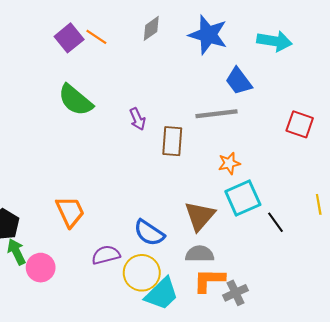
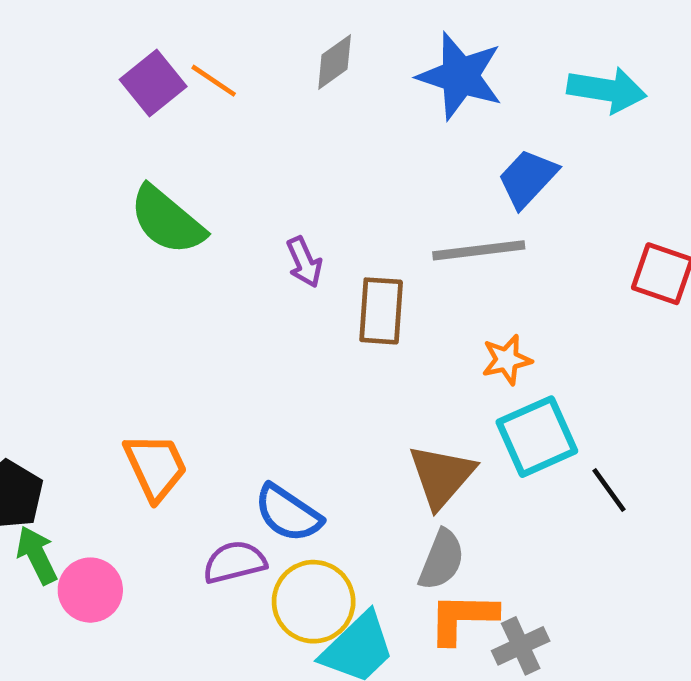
blue trapezoid: (239, 81) -> (528, 178), turned 80
blue semicircle: (149, 233) -> (288, 513), moved
gray semicircle: (200, 254) -> (442, 560), turned 112

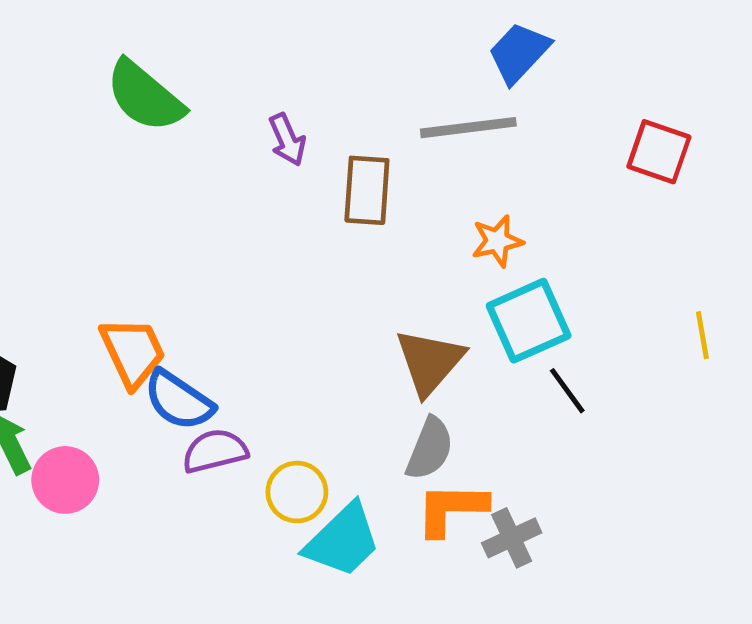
black line: (609, 490) -> (567, 391), moved
blue semicircle: (288, 513) -> (179, 400), moved
yellow circle: (314, 602) -> (297, 492), size x0.7

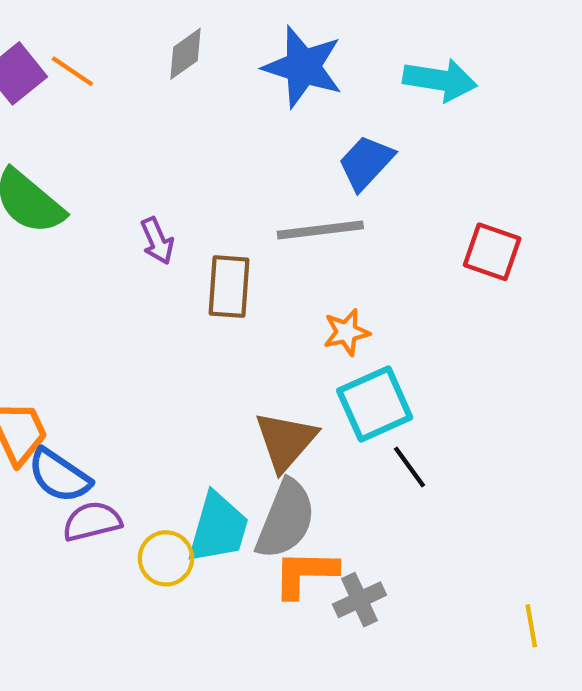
yellow line: (702, 335) -> (531, 626), moved
gray semicircle: (430, 449) -> (286, 519), size x1.4
cyan trapezoid: (343, 540) -> (218, 528), moved, turned -30

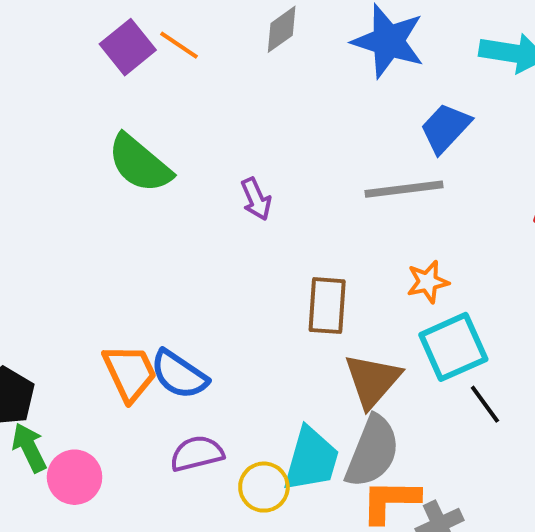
brown rectangle: (229, 287) -> (327, 306), moved
blue semicircle: (59, 476) -> (179, 375), moved

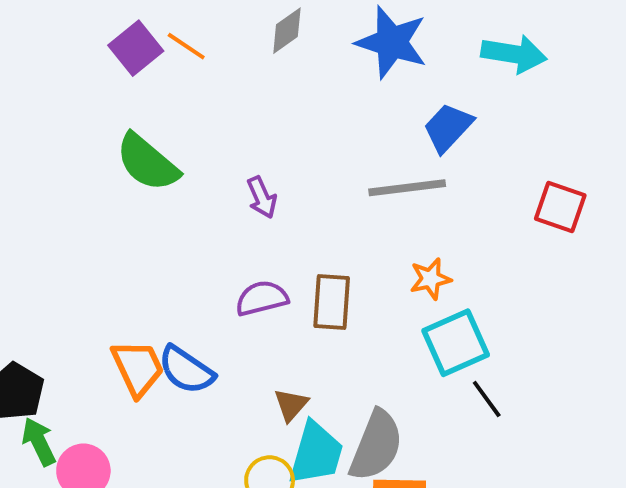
brown triangle: (372, 381) -> (291, 405), moved, size x0.6
purple semicircle: (197, 454) -> (262, 298), moved

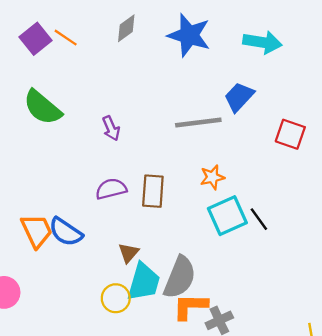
blue trapezoid: (448, 128) -> (239, 97), moved
black line: (487, 399) -> (259, 219), moved

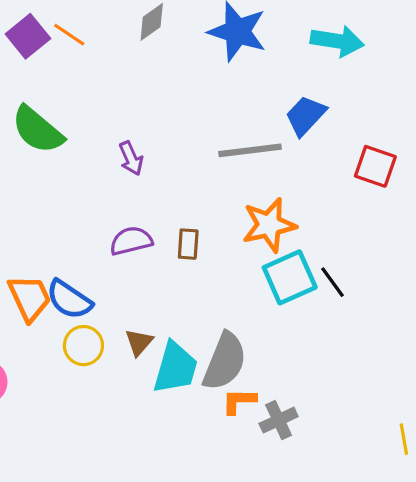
orange star: (212, 177) -> (269, 225), size x1.6
brown rectangle: (153, 191) -> (188, 244), size x0.7
brown triangle: (129, 253) -> (139, 342), moved
yellow circle: (116, 298) -> (83, 346), moved
orange L-shape: (190, 306) -> (239, 401), size x0.7

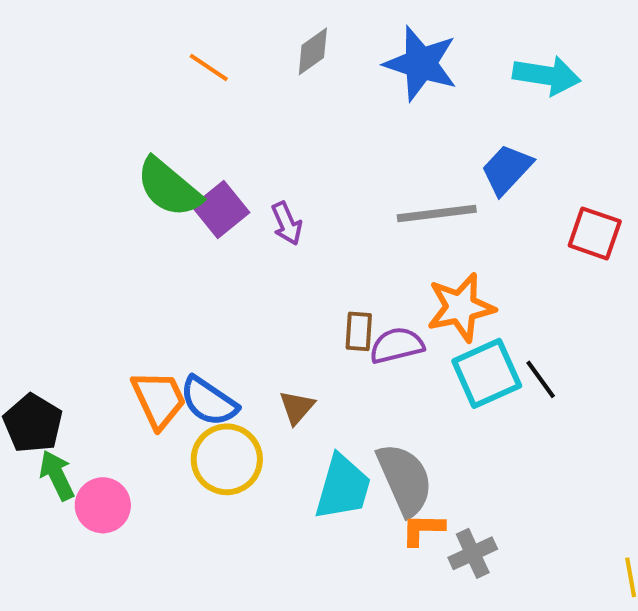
purple square: (28, 36) -> (221, 209), moved
purple semicircle: (131, 241) -> (397, 345), moved
brown triangle: (139, 342) -> (297, 407), moved
yellow circle: (83, 346) -> (227, 459), size x1.4
gray semicircle: (225, 361) -> (405, 479), turned -46

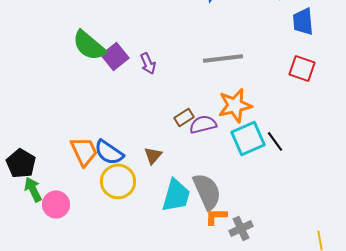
blue trapezoid: (507, 169) -> (303, 21), moved, turned -48
brown rectangle: (359, 331) -> (184, 117), turned 54

